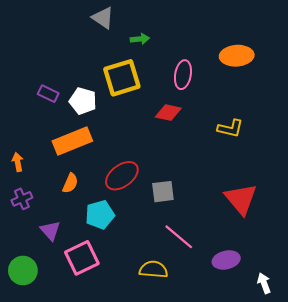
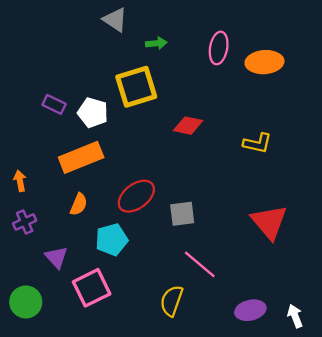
pink ellipse: (183, 75) -> (219, 48), moved
purple ellipse: (226, 260) -> (250, 310), moved
yellow semicircle: (153, 269) -> (172, 301), turned -76

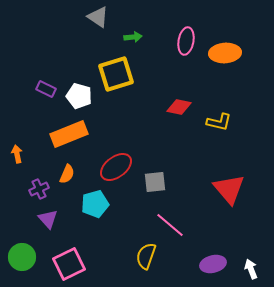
red diamond: (188, 126) -> (179, 107), moved
purple cross: (25, 222) -> (39, 189), moved
pink square: (92, 288) -> (69, 264), moved

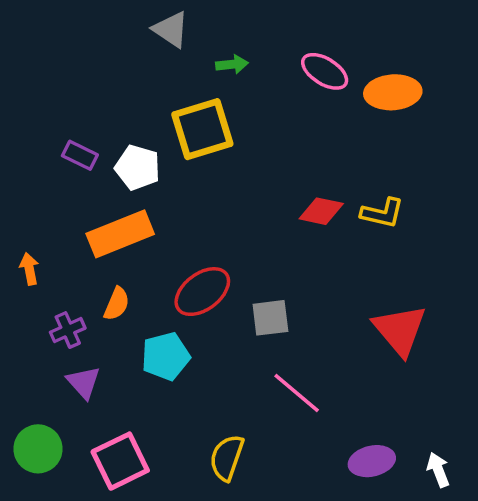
pink ellipse: (186, 41) -> (325, 71), turned -68
red diamond: (179, 107) -> (321, 211), moved
yellow semicircle: (146, 256) -> (227, 458), moved

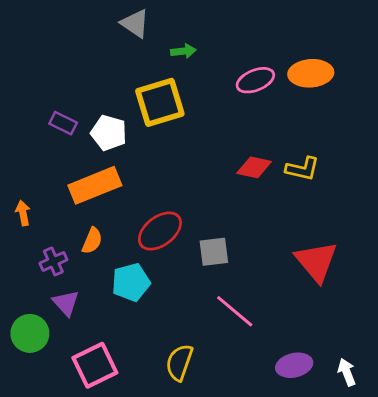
pink ellipse: (325, 71) -> (255, 80), moved, turned -54
green circle: (38, 449) -> (30, 333), moved

